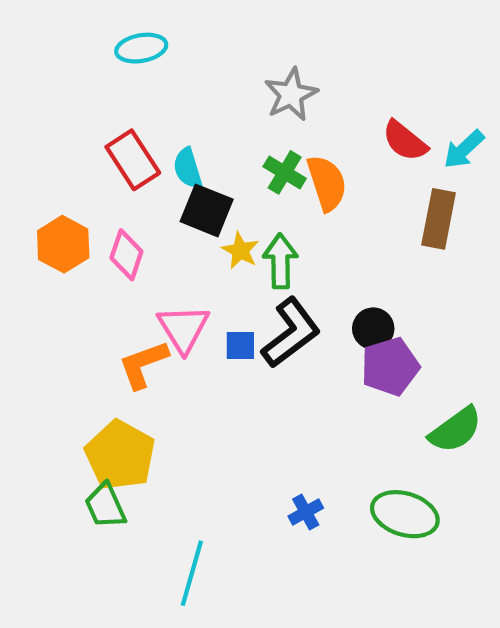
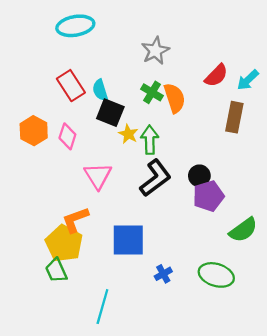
cyan ellipse: (141, 48) -> (75, 26), size x1.4
red semicircle: (405, 141) -> (216, 75), turned -85
blue square: (240, 345) -> (128, 240), moved, size x2.0
orange L-shape: (143, 364) -> (75, 220), moved

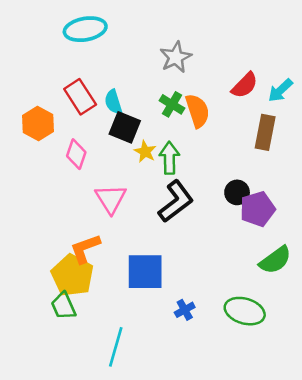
orange hexagon: (34, 131) -> (38, 124), moved
black circle: (199, 176) -> (237, 192), moved
purple pentagon: (208, 196) -> (257, 209), moved

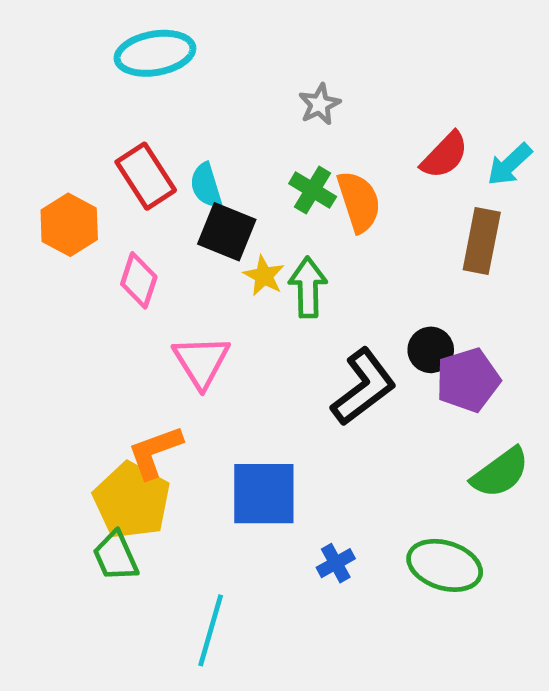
gray star: (176, 57) -> (320, 104), size x0.7
black L-shape: (176, 201) -> (364, 387), moved

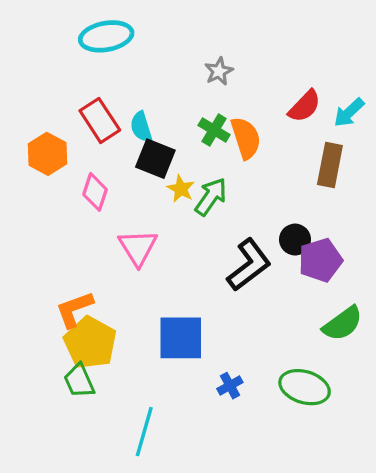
green arrow: (308, 287) -> (211, 197), turned 36
orange L-shape: (155, 452) -> (74, 309), moved

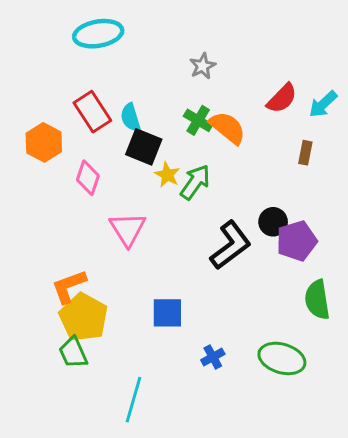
orange semicircle: (246, 138) -> (228, 128), turned -33
brown rectangle: (330, 165) -> (305, 153), size x0.6
green semicircle: (343, 324) -> (317, 300), turned 117
blue square: (181, 338) -> (167, 313), size x0.7

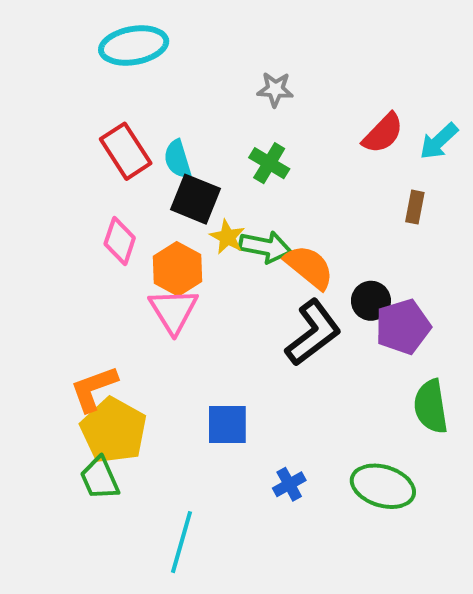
gray star: (203, 66) -> (275, 89), turned 30
orange semicircle: (228, 128) -> (309, 267), moved
orange hexagon: (44, 142) -> (178, 269), moved
green arrow: (195, 182) -> (265, 247), turned 66

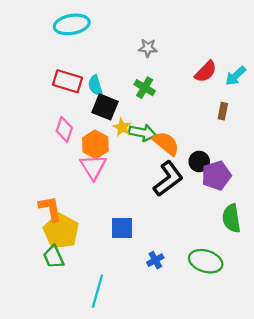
red rectangle: (126, 151) -> (67, 81), turned -40
orange L-shape: (94, 389) -> (50, 209), turned 100

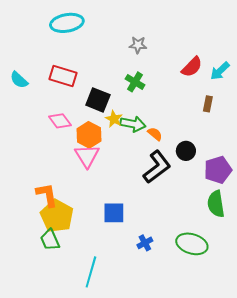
cyan semicircle: (95, 85) -> (19, 80), moved, turned -30
pink diamond: (64, 129) -> (60, 121), turned -55
orange semicircle: (166, 143) -> (155, 134), size x0.6
purple pentagon: (216, 175) -> (218, 170), moved

